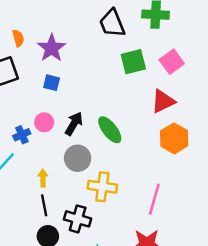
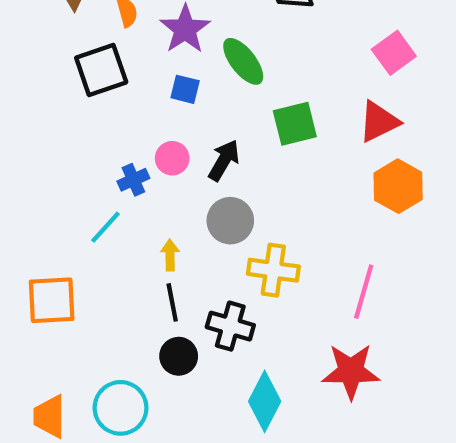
green square: (133, 62) -> (295, 124), moved
green ellipse: (110, 130) -> (243, 61), moved

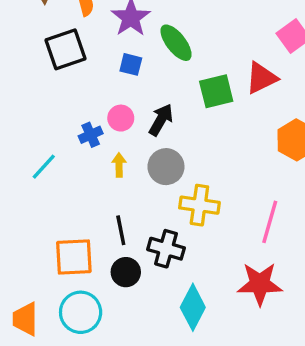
red triangle: (379, 122) -> (261, 78), moved
cyan line: (105, 227) -> (44, 167), moved
yellow arrow: (170, 255) -> (119, 165), moved
orange square: (52, 300) -> (74, 257), moved

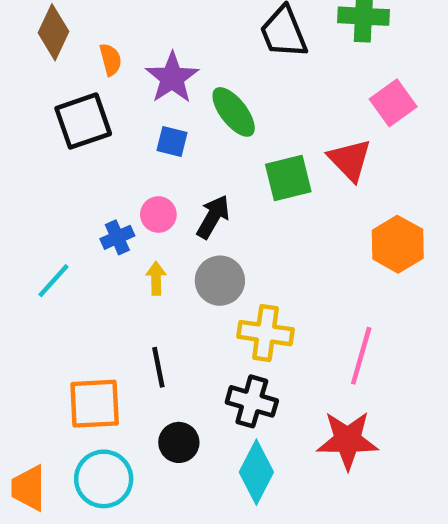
red triangle: (261, 78) -> (350, 160), turned -48
black cross: (166, 249) -> (252, 401), moved
black circle: (126, 272) -> (179, 442), moved

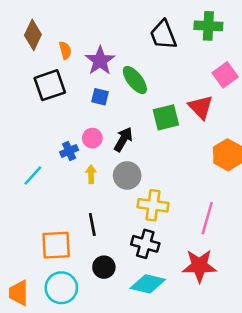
cyan diamond: (256, 472) -> (148, 284), turned 76

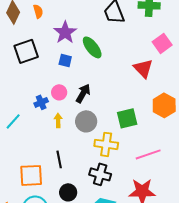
orange semicircle: (65, 50) -> (38, 11), moved
green square: (166, 117) -> (127, 118), moved
pink line: (207, 218) -> (148, 154), turned 55

